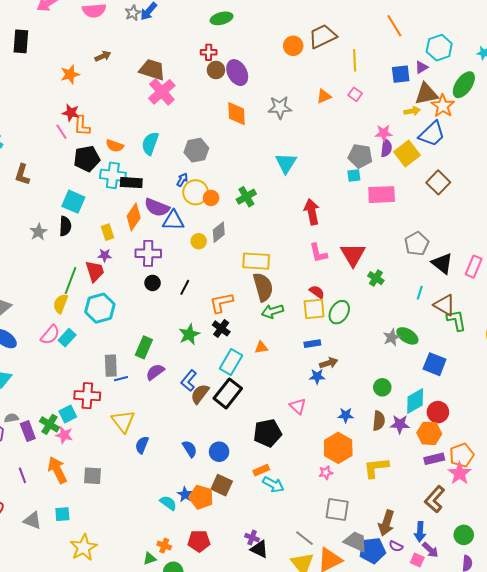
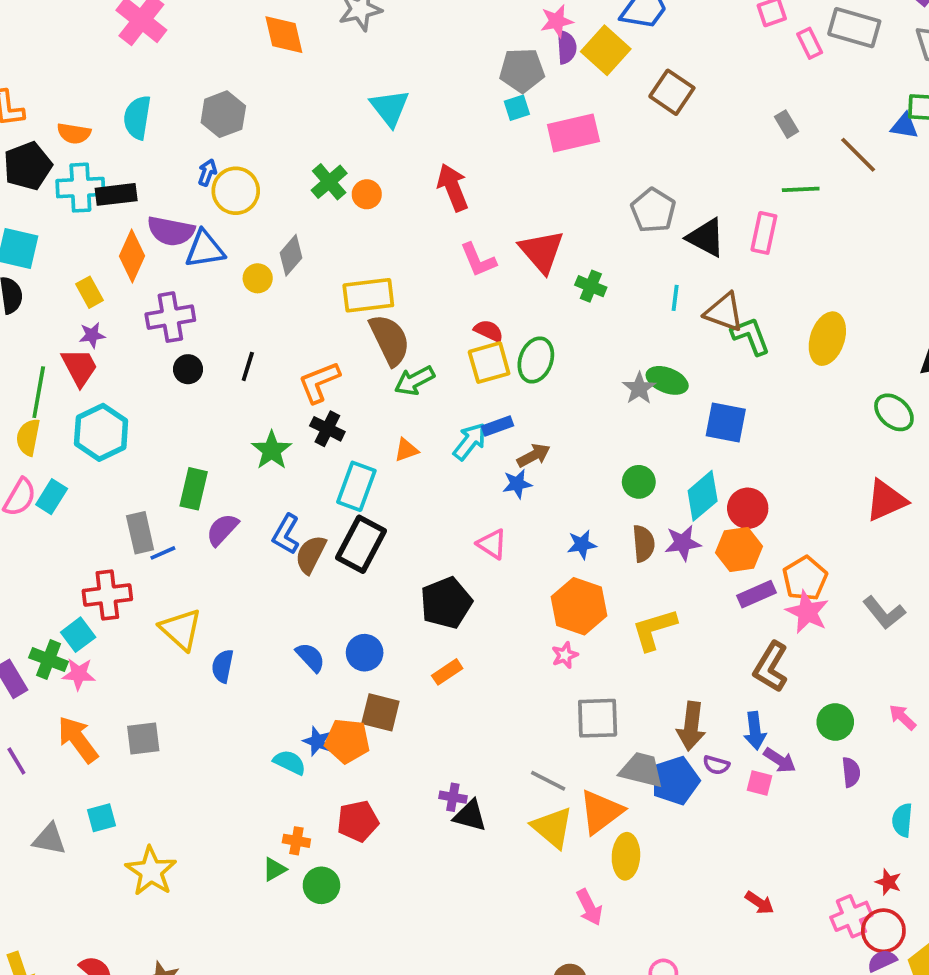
orange circle: (211, 198) -> (367, 194), moved
cyan arrow: (273, 484) -> (470, 441), moved, turned -70

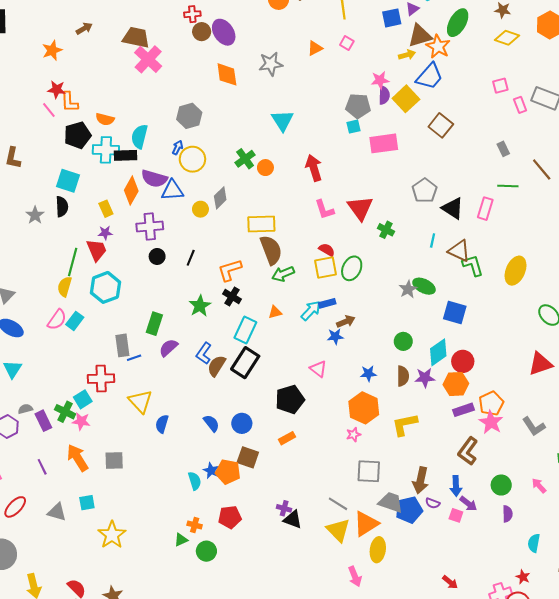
cyan semicircle: (137, 117) -> (139, 136), moved
cyan semicircle: (290, 762) -> (195, 481), turned 42

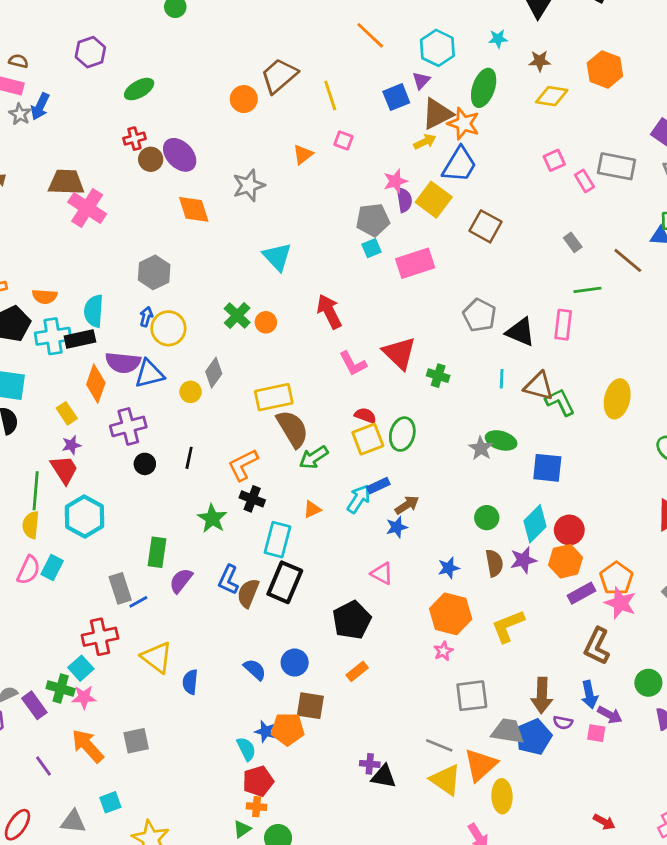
red pentagon: (230, 517) -> (258, 781), moved

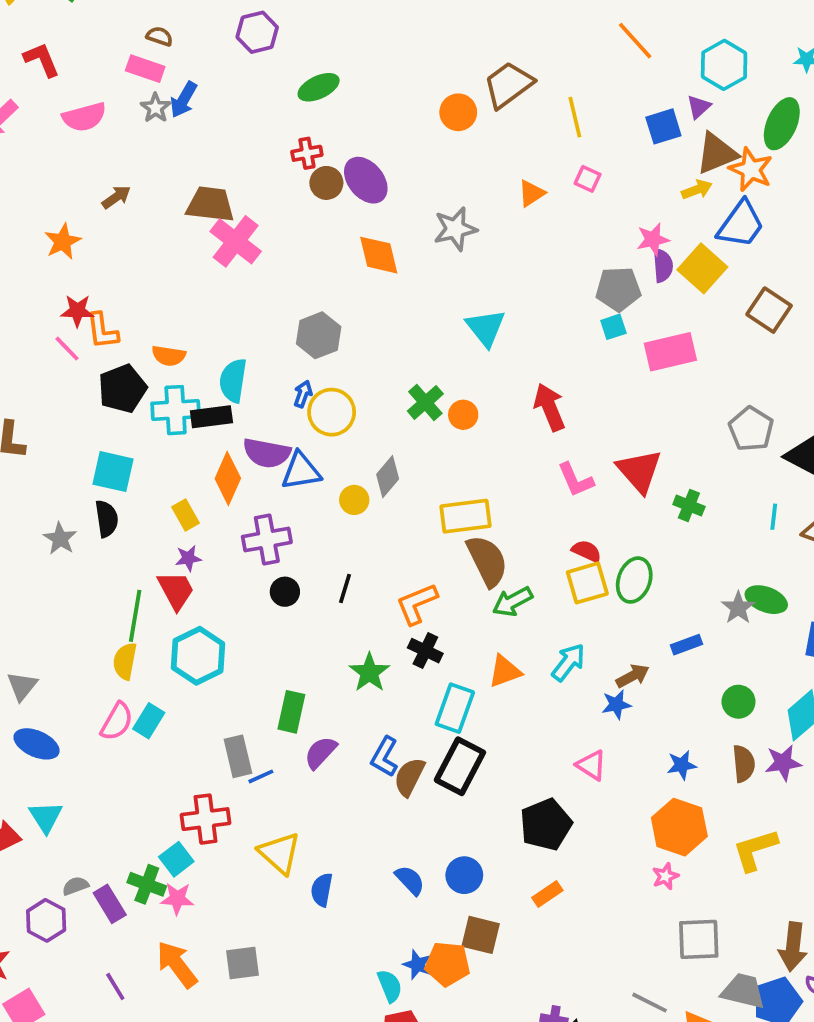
blue rectangle: (378, 486) -> (686, 645), moved
orange triangle: (312, 509) -> (505, 671), size x1.4

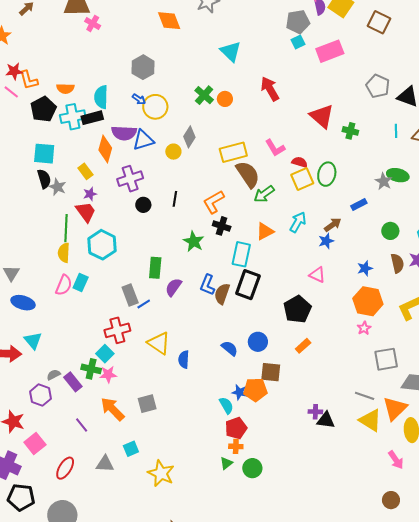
pink cross: (236, 241) -> (93, 23), size x0.6
blue arrow: (303, 394) -> (139, 99), turned 112
pink L-shape: (576, 480) -> (275, 148), moved
gray star: (60, 539) -> (58, 187), moved

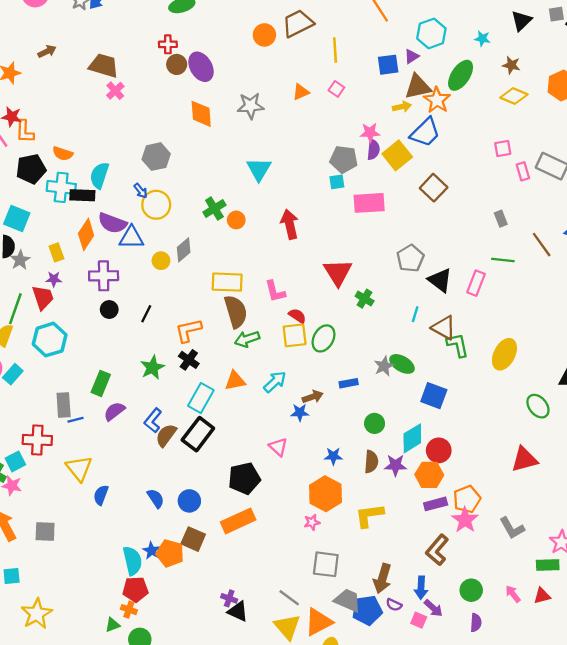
orange rectangle: (303, 346) -> (238, 521), size x1.8
cyan semicircle: (226, 405) -> (132, 561), size x1.4

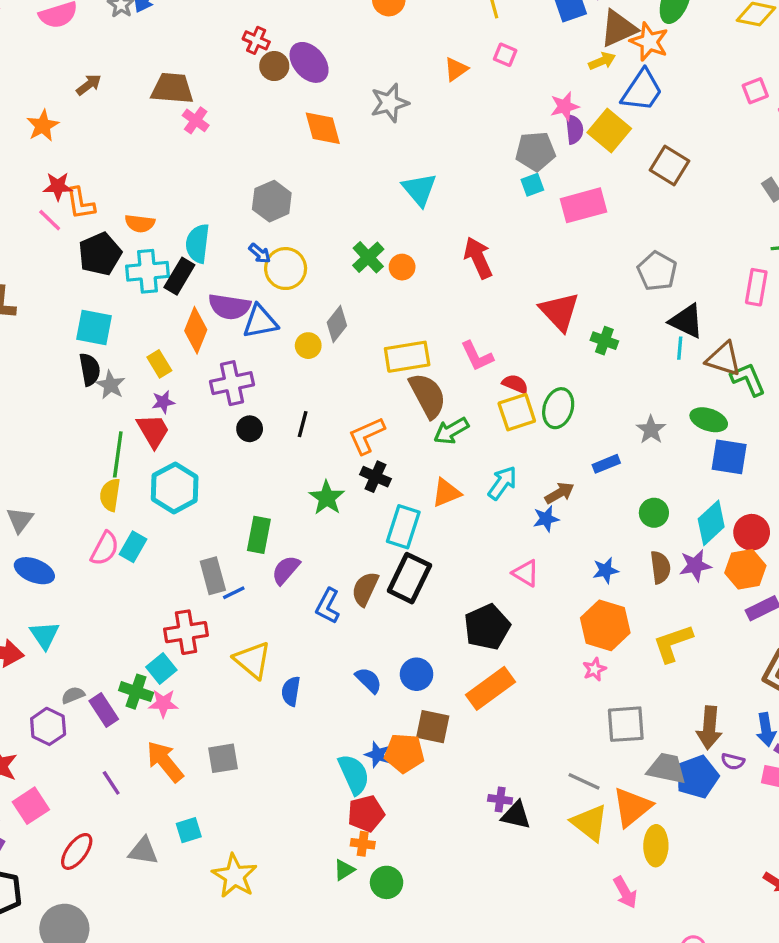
red cross: (168, 44) -> (256, 40), turned 36
black rectangle: (82, 195) -> (179, 276), turned -50
black triangle: (440, 280) -> (687, 321), moved
green ellipse: (402, 364) -> (709, 420), moved
blue L-shape: (153, 420) -> (328, 606), moved

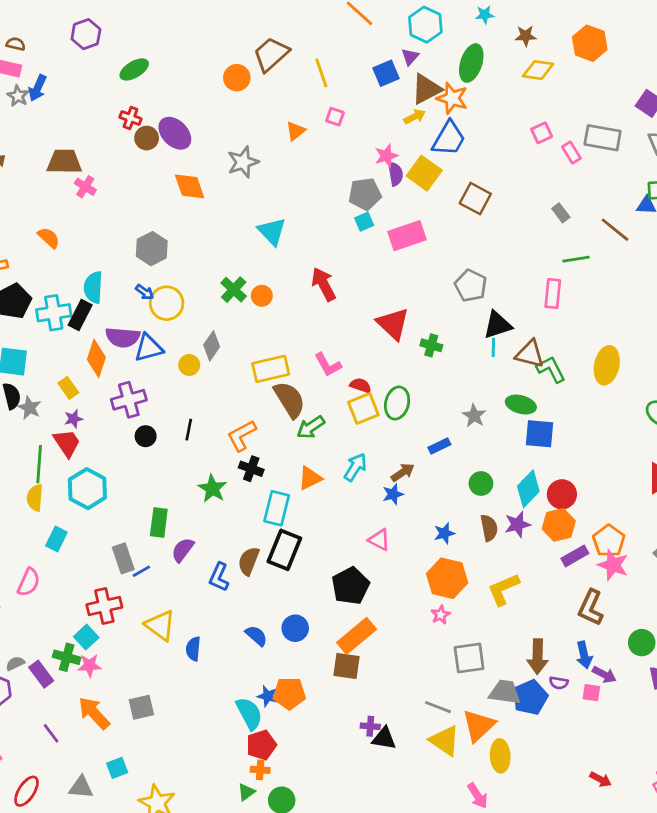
orange semicircle: (140, 223) -> (49, 238), moved, turned -140
black triangle: (687, 321) -> (497, 325), turned -40
pink semicircle: (105, 548) -> (29, 582), moved
brown square: (433, 727) -> (346, 666), moved

